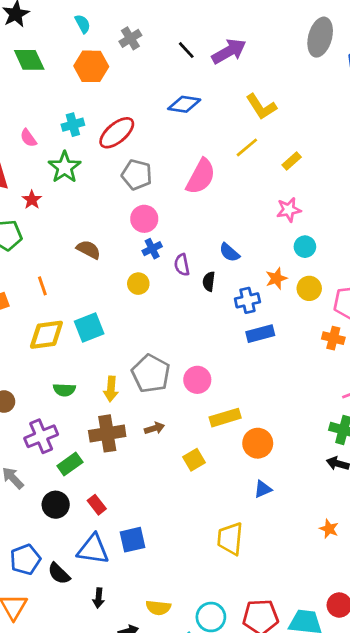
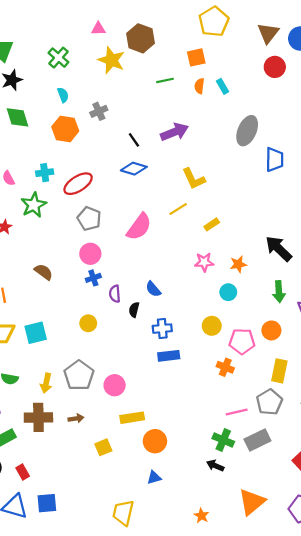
black line: (186, 50) -> (134, 140), moved
cyan circle: (305, 247) -> (228, 292), moved
orange star: (276, 278) -> (238, 264), moved
yellow circle: (138, 284) -> (88, 323), moved

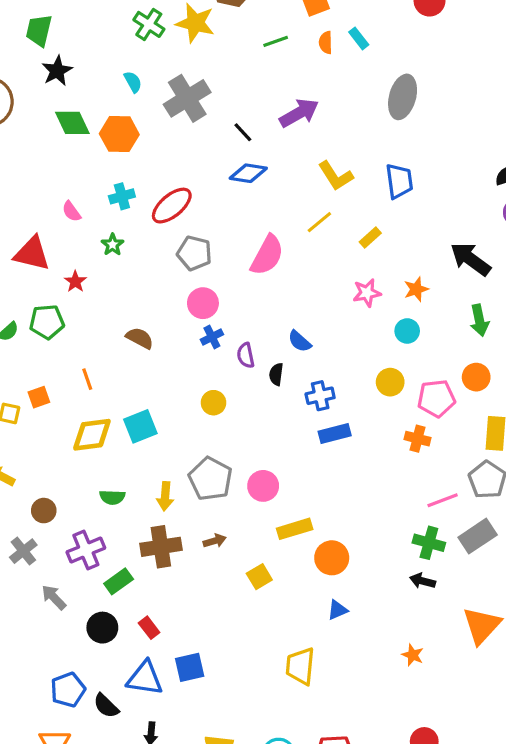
green cross: (58, 58) -> (149, 24), moved
gray cross: (99, 111) -> (187, 98), size x1.8
orange hexagon: (65, 129) -> (119, 134), moved
blue trapezoid: (275, 160) -> (399, 181), moved
green star: (34, 205) -> (112, 245), size x0.6

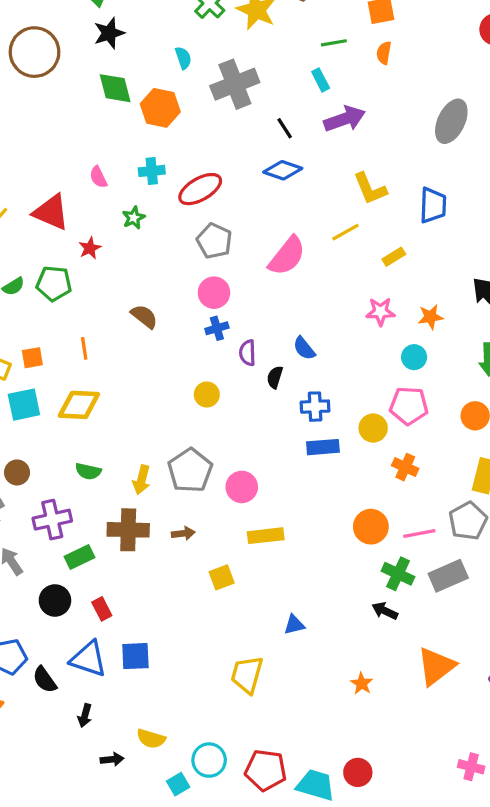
cyan rectangle: (359, 38) -> (321, 80), moved
yellow circle: (390, 382) -> (373, 428), moved
pink pentagon: (436, 398) -> (409, 406), moved
cyan square: (140, 426) -> (24, 405), moved
orange circle: (332, 558) -> (371, 527), moved

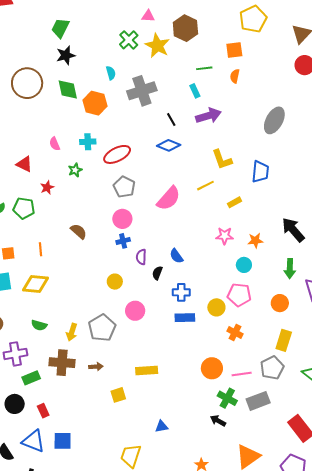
brown circle: (35, 52) -> (27, 83), moved
red triangle: (51, 212) -> (24, 164), size x0.7
pink circle: (242, 487) -> (135, 311), moved

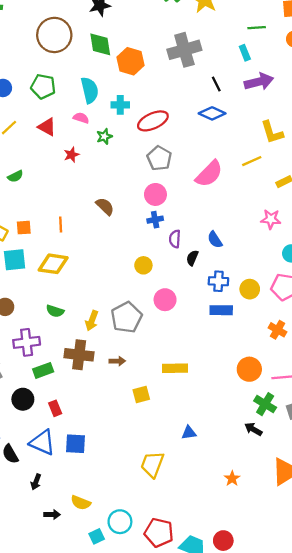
cyan semicircle: (111, 73) -> (90, 90), moved, size x1.6
pink semicircle: (55, 144) -> (81, 118), moved, turned 128
green pentagon: (24, 208) -> (43, 86), moved
yellow circle: (216, 307) -> (250, 289), moved

